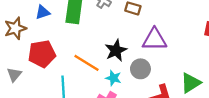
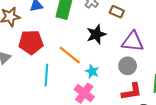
black star: (116, 50) -> (96, 34), moved
gray circle: (140, 69) -> (128, 66), moved

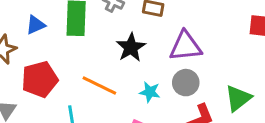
cyan star: (92, 71) -> (150, 92), moved

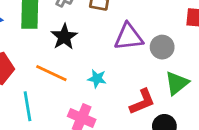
black star: (131, 47) -> (64, 37), moved
gray circle: (186, 83) -> (162, 47), moved

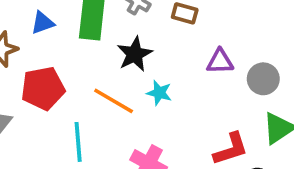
purple triangle: (129, 37) -> (220, 61), size x0.7
cyan star: (97, 79) -> (159, 93), moved

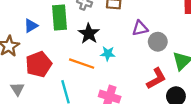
gray circle: (263, 79) -> (158, 42), moved

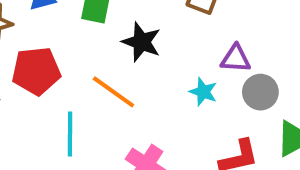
black star: (89, 34) -> (142, 42), turned -30
cyan star: (108, 54) -> (203, 92), moved

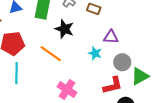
gray circle: (260, 92) -> (122, 62), moved
cyan line: (70, 134) -> (16, 73), moved

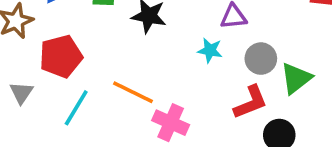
orange line: (51, 54) -> (133, 92), moved
cyan line: (16, 73) -> (76, 108), turned 40

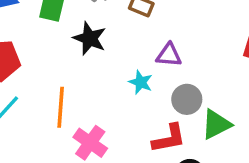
orange line: (133, 92) -> (61, 107), turned 57

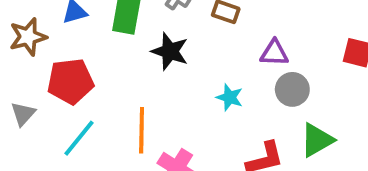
purple triangle: (169, 55) -> (274, 53), moved
gray circle: (187, 99) -> (292, 89), moved

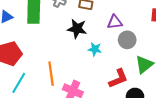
black star: (170, 51) -> (77, 29), moved

